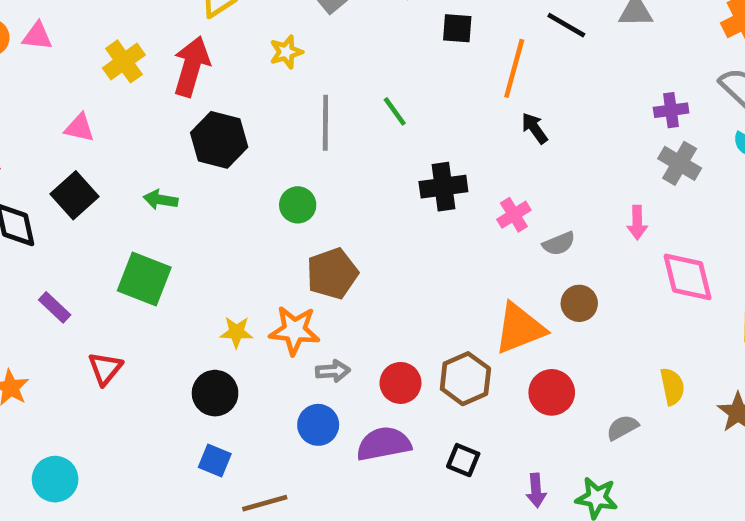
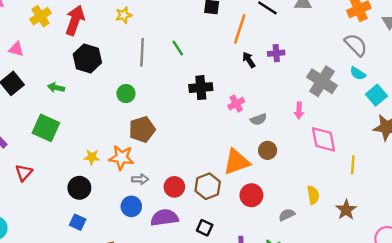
purple cross: (671, 110) -> (276, 53), moved
gray cross: (680, 163) -> (322, 81), size x1.4

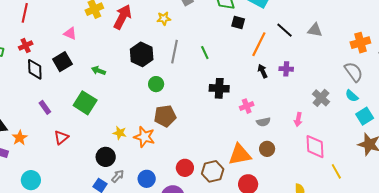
black hexagon: (87, 58) -> (142, 54), moved
gray cross: (322, 81) -> (321, 98), size x0.7
yellow line: (353, 165) -> (336, 171), turned -42
gray arrow: (140, 179) -> (118, 176), moved, turned -56

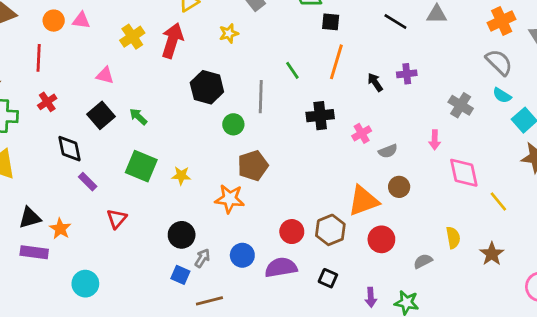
orange line: (259, 44) -> (336, 62), moved
gray line: (175, 52) -> (261, 97), moved
black diamond: (35, 69) -> (69, 149), moved
green arrow: (98, 71) -> (138, 117), moved, turned 32
yellow star: (120, 133) -> (181, 176), moved

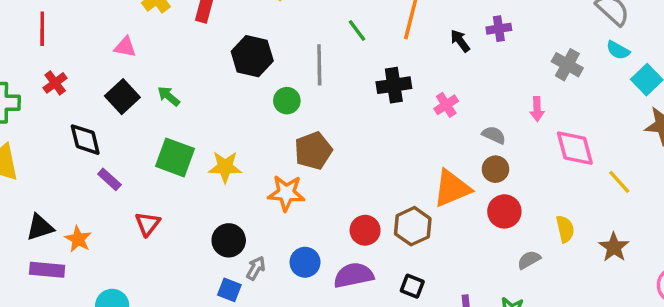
gray semicircle: (388, 151) -> (494, 135), moved, turned -132
yellow star: (181, 176) -> (225, 167), size x1.4
red circle: (381, 239) -> (504, 211), moved

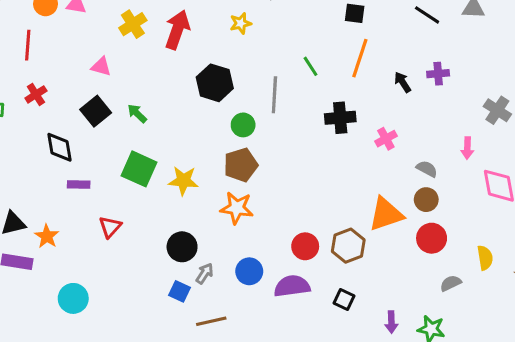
brown pentagon: (313, 151) -> (241, 165), moved
purple rectangle: (109, 179) -> (79, 185), turned -45

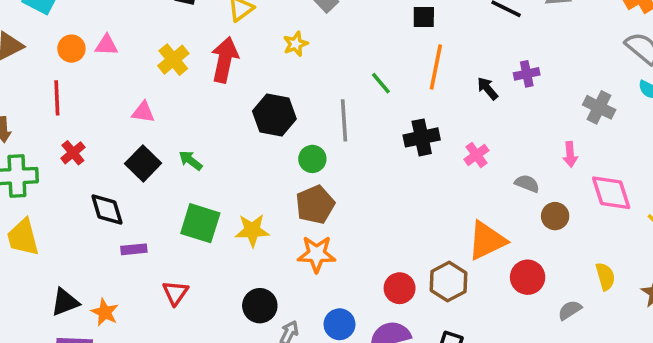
brown circle: (426, 200) -> (555, 216), moved
red circle: (432, 238) -> (528, 277), moved

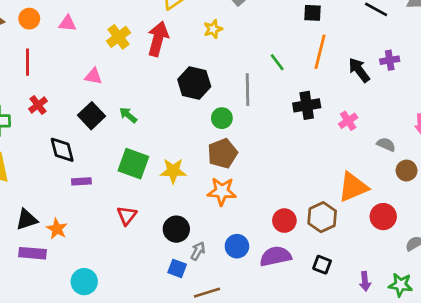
orange circle: (71, 49) -> (29, 19), moved
black arrow: (488, 88) -> (359, 70), size x1.4
red triangle: (175, 293) -> (127, 216), moved

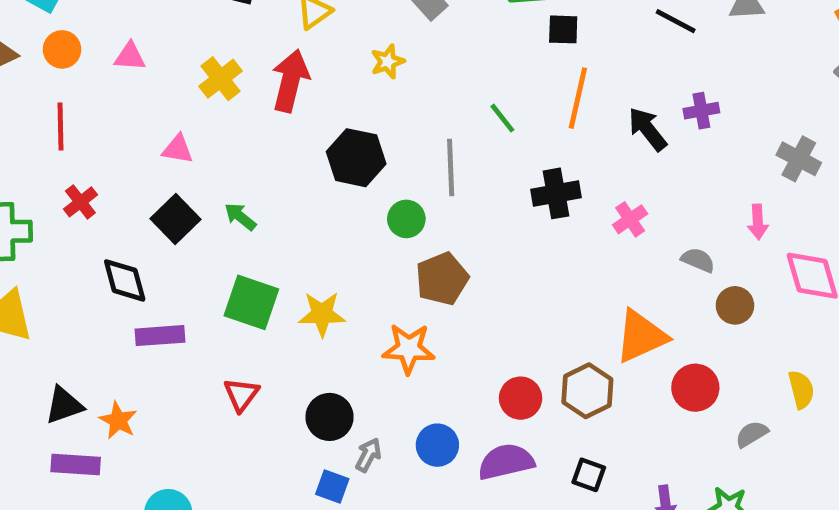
brown pentagon: (222, 153) -> (442, 279), moved
purple rectangle: (81, 181) -> (160, 336), size x1.4

